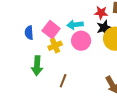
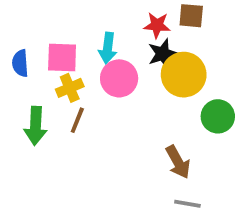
cyan arrow: (75, 25) -> (108, 48), turned -77
pink square: (51, 30) -> (62, 58), turned -36
brown line: (63, 81) -> (77, 120), moved

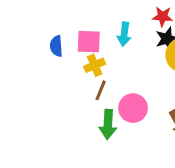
pink circle: (119, 78) -> (133, 108), moved
green arrow: (35, 126) -> (108, 124), moved

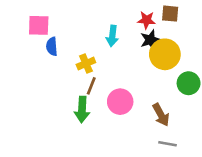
pink square: (89, 42) -> (39, 25), moved
green arrow: (108, 124) -> (82, 110), moved

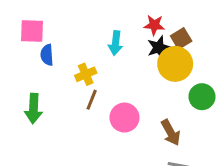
brown square: (170, 14) -> (181, 39), moved, turned -36
green arrow: (82, 110) -> (33, 109), moved

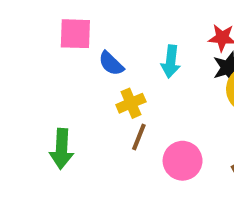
pink square: (32, 31) -> (75, 34), moved
blue semicircle: (47, 55) -> (111, 63), moved, turned -42

